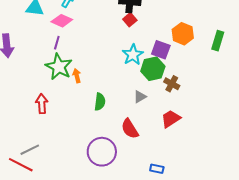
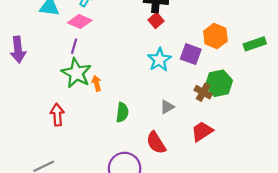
green rectangle: (218, 41) -> (255, 44), turned 54
green hexagon: (153, 69) -> (219, 83), moved

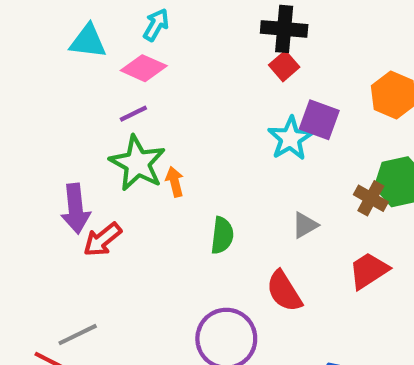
purple line: (74, 46) -> (133, 114), turned 48
purple arrow: (18, 50) -> (76, 209), moved
purple square: (191, 54) -> (319, 120), moved
red arrow: (57, 115) -> (102, 240), turned -125

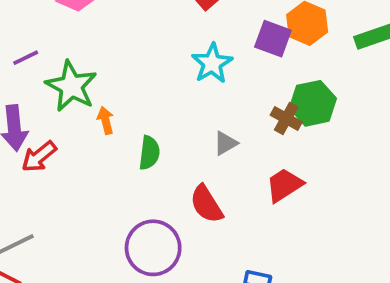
purple line: (133, 114) -> (26, 58), moved
purple square: (319, 120) -> (273, 39), moved
orange arrow: (175, 182) -> (106, 120), moved

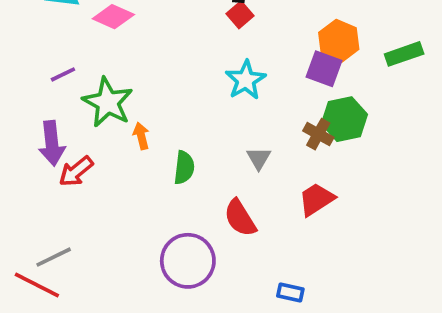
purple square: (273, 39) -> (324, 69), moved
gray triangle: (225, 143) -> (259, 158), turned -30

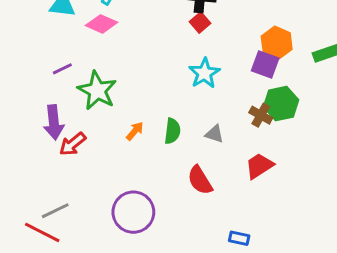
orange arrow: (141, 136) -> (135, 131), moved, turned 54
gray triangle: (259, 158) -> (214, 134), turned -42
green semicircle: (184, 168) -> (172, 131), moved
purple circle: (188, 261) -> (133, 212), moved

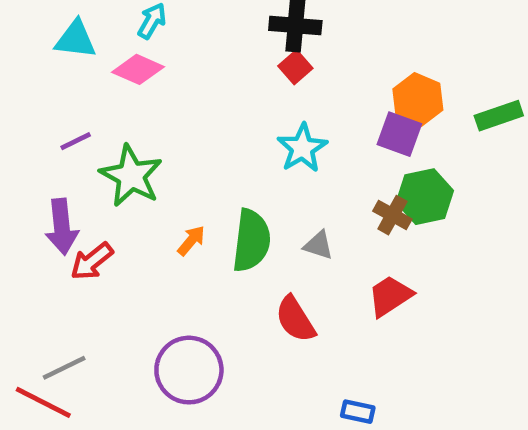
green semicircle: (172, 131) -> (251, 241), size x1.5

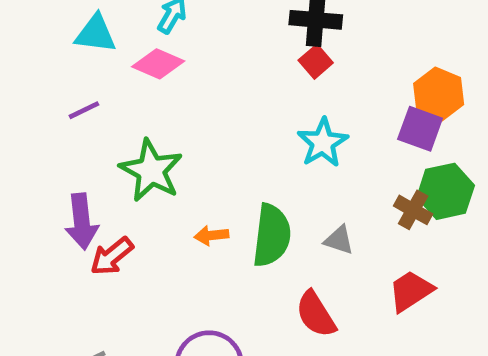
purple line: (76, 141) -> (84, 110), moved
orange arrow: (191, 241) -> (211, 235), turned -136

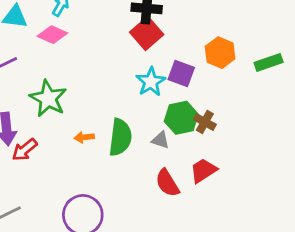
red square: (316, 62) -> (147, 33), size x1.6
purple square: (420, 129) -> (181, 74), moved
green hexagon: (446, 191) -> (181, 118), moved
red semicircle: (316, 314) -> (167, 183), moved

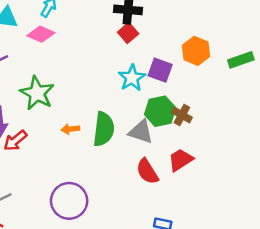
red square: (147, 33) -> (128, 33), size x0.7
gray triangle: (160, 140) -> (141, 132), size x1.5

